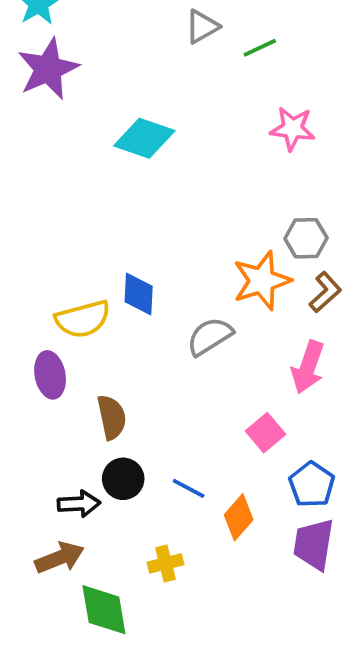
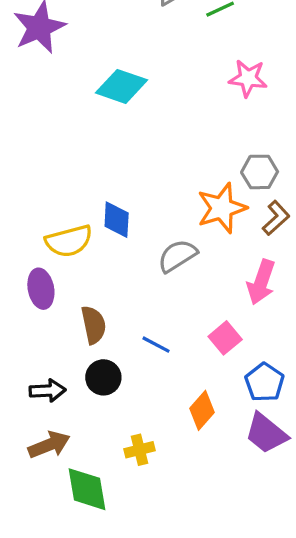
blue line: (189, 488) -> (156, 345), moved
black arrow: (79, 504) -> (47, 391), moved
purple trapezoid: (314, 544) -> (266, 433), turned -60

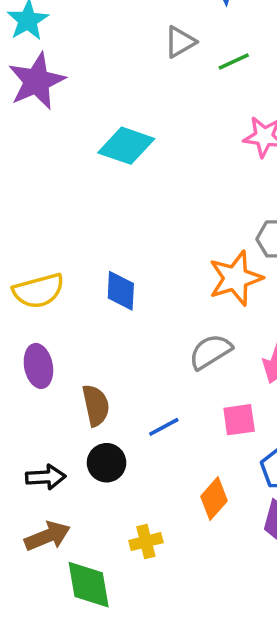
yellow semicircle: (69, 241) -> (38, 291), moved
gray semicircle: (177, 256) -> (210, 352), moved
pink square: (225, 338) -> (239, 420), turned 32
blue line: (156, 345) -> (164, 427), turned -56

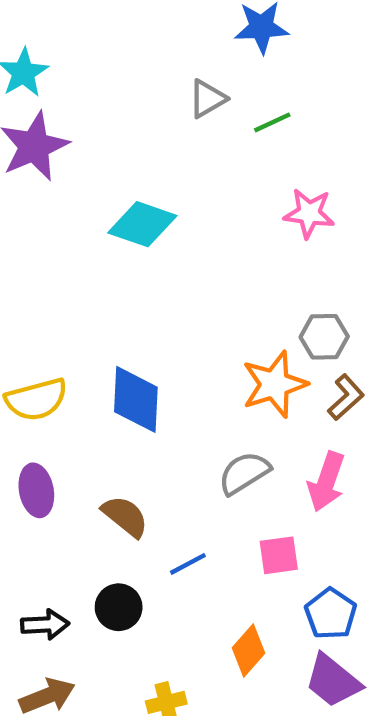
blue diamond: (121, 291) -> (136, 399), size x1.4
brown semicircle: (96, 405) -> (125, 516), moved, turned -39

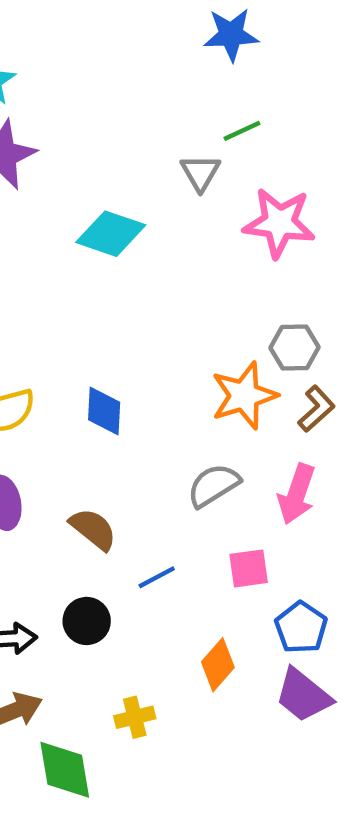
gray triangle: (207, 99) -> (200, 172), moved, turned -30
pink star: (309, 213) -> (279, 223), size x1.4
blue diamond: (136, 399) -> (104, 411), size x0.7

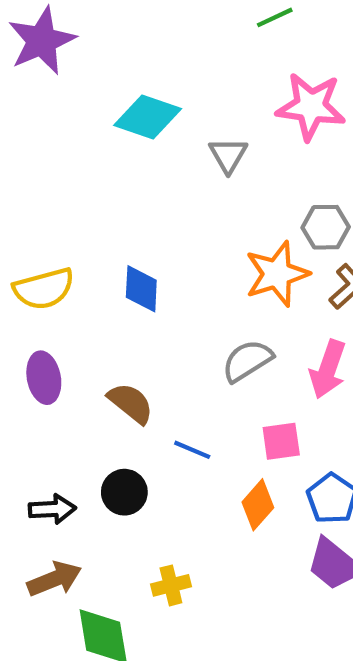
gray triangle: (200, 172) -> (228, 155), moved
blue line: (157, 577) -> (192, 450), turned 51
orange diamond: (218, 665) -> (258, 505), moved

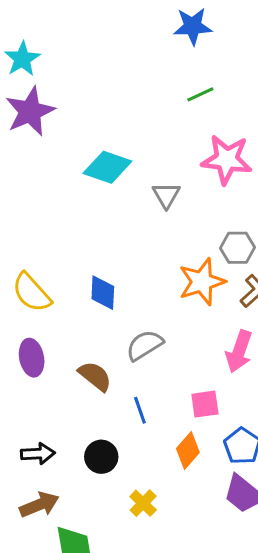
yellow semicircle: (44, 289) -> (32, 293), turned 63
gray semicircle: (247, 361) -> (145, 345), moved
blue line: (192, 450) -> (140, 410), turned 48
black circle: (124, 492) -> (101, 457), moved
yellow cross: (171, 585) -> (143, 503), moved, turned -32

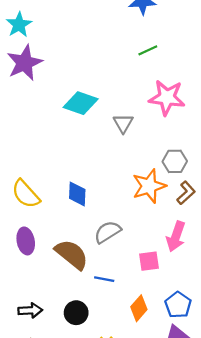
brown semicircle: (95, 376) -> (72, 254), size x1.4
pink square: (205, 404) -> (149, 261), moved
blue line: (140, 410) -> (104, 279), turned -60

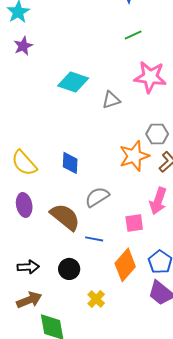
purple star: (25, 63) -> (23, 46), size x0.6
gray triangle: (123, 123) -> (111, 100), turned 42
orange diamond: (139, 308) -> (125, 265), size x1.4

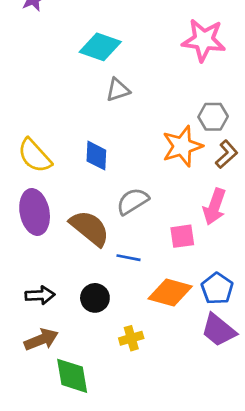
gray triangle: (111, 100) -> (118, 90), moved
purple ellipse: (24, 205) -> (35, 212), size x1.4
orange diamond: (125, 265) -> (170, 293), turned 64
yellow cross: (96, 299) -> (131, 338), turned 30

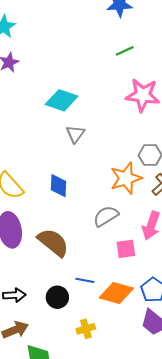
gray triangle: (118, 90) -> (75, 134), turned -36
gray semicircle: (133, 201) -> (106, 216), moved
blue line: (129, 258) -> (85, 280), moved

